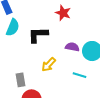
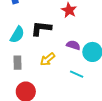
cyan semicircle: (13, 27) -> (17, 35), moved
gray rectangle: (21, 80) -> (18, 63), moved

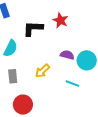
black L-shape: (41, 28) -> (33, 29), moved

